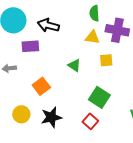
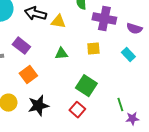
yellow triangle: (92, 37) -> (58, 22), moved
purple rectangle: (30, 46) -> (21, 46), moved, turned 42
green triangle: (74, 65) -> (61, 54), turned -40

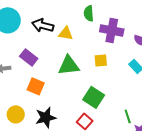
green triangle: (61, 54) -> (69, 65), size x1.6
orange square: (28, 75) -> (36, 86), turned -30

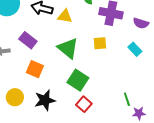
green triangle: (69, 65) -> (68, 48), turned 45
green square: (94, 97) -> (78, 80), moved

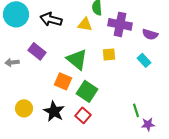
yellow triangle: (65, 16) -> (85, 24), moved
orange square: (35, 69) -> (63, 81), moved
black star: (45, 100) -> (54, 111), turned -30
red square: (84, 104) -> (83, 115), moved

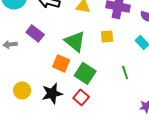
green line: (136, 110) -> (125, 72), moved
black star: (54, 111) -> (52, 93), turned 30

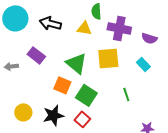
yellow square: (107, 36) -> (108, 58), size x1.6

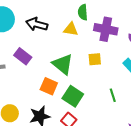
yellow square: (108, 58) -> (95, 59), size x0.6

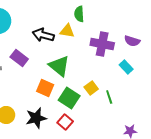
black arrow: (37, 24) -> (43, 35), moved
purple cross: (106, 29) -> (102, 44), moved
yellow square: (95, 59) -> (91, 88), moved, turned -32

